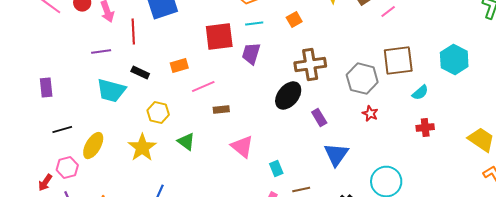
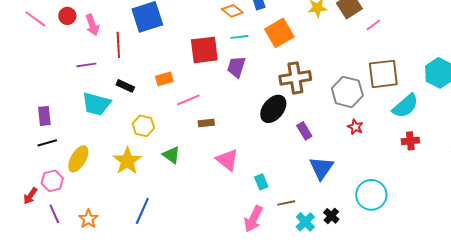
orange square: (294, 20) -> (279, 33), size x1.8
purple rectangle: (46, 88) -> (44, 116), moved
cyan semicircle: (420, 93) -> (405, 106), size x1.6

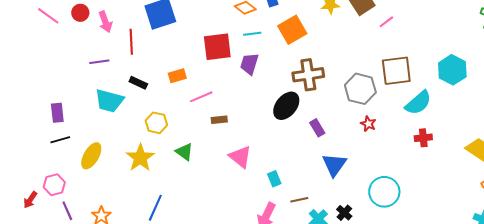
pink hexagon: (52, 181) -> (54, 185), moved
red arrow: (30, 196) -> (30, 200), moved

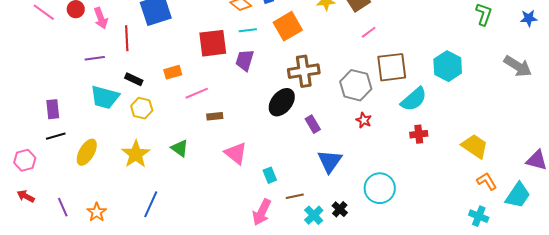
pink line: (386, 22) -> (369, 32), moved
yellow hexagon: (156, 123) -> (142, 108), moved
pink hexagon: (54, 185) -> (25, 160), moved
red arrow: (30, 200) -> (26, 196), turned 84

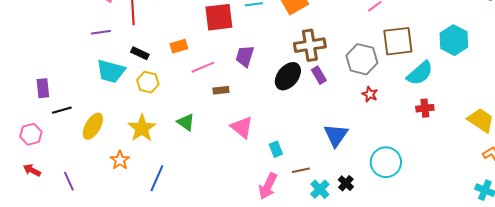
purple trapezoid: (245, 60) -> (245, 56), moved
purple rectangle: (53, 109) -> (43, 88), moved
purple rectangle: (313, 124) -> (319, 75), moved
orange star: (97, 212) -> (120, 160), moved

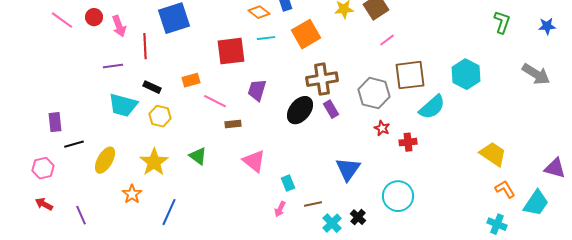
pink line: (203, 67) -> (215, 101), turned 50
red cross: (425, 108) -> (408, 142), moved
pink arrow: (268, 186) -> (280, 209), moved, size x0.6

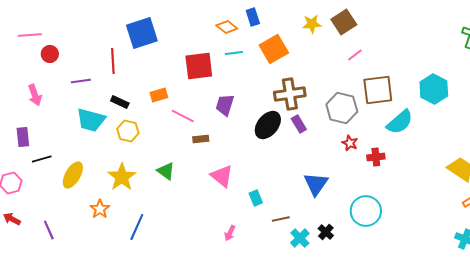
red circle: (94, 17) -> (50, 54), moved
pink line: (62, 20) -> (30, 35), turned -40
pink arrow: (119, 26) -> (35, 95), moved
pink arrow: (280, 209) -> (230, 233), moved

